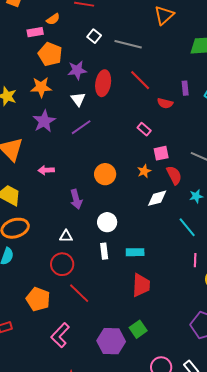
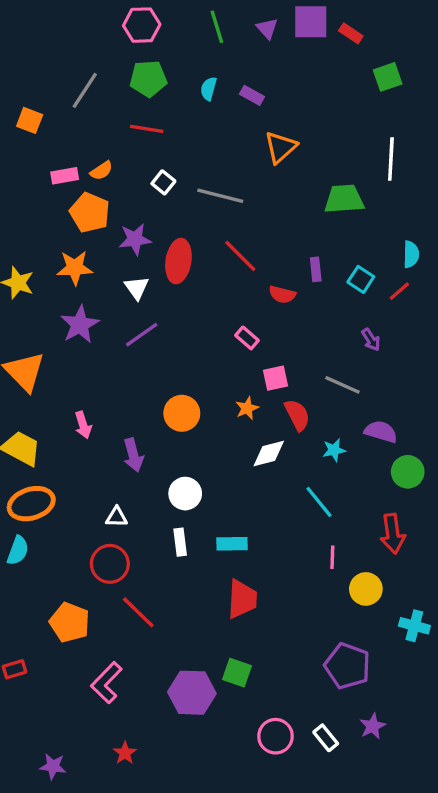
orange semicircle: (53, 19) -> (101, 171), moved
pink arrow: (46, 170) -> (83, 425), moved, turned -105
green square: (138, 329) -> (237, 673), turned -36

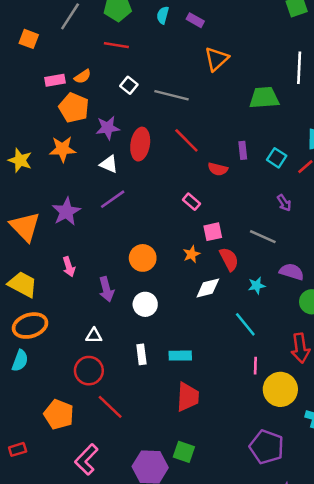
white triangle: (137, 288) -> (109, 164), turned -30
purple star: (80, 325) -> (66, 212), moved
white circle: (185, 494) -> (145, 304), moved
yellow circle: (366, 589) -> (280, 389), size x1.4

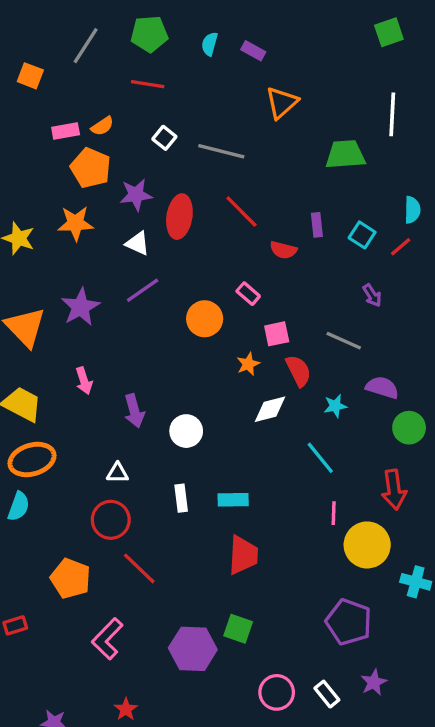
orange circle: (143, 258) -> (205, 319), moved

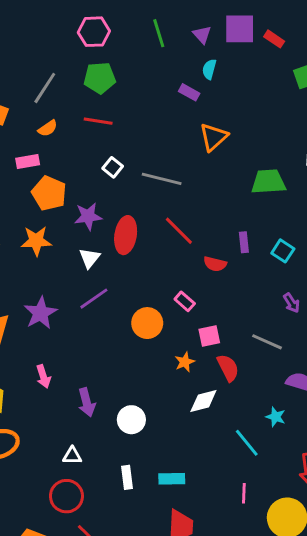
cyan semicircle: (210, 44) -> (209, 69), moved
orange semicircle: (102, 126) -> (48, 128), moved
white triangle: (138, 243) -> (90, 258), turned 45
cyan star: (335, 406) -> (276, 417), moved, turned 30
pink line: (334, 513) -> (244, 493), moved

